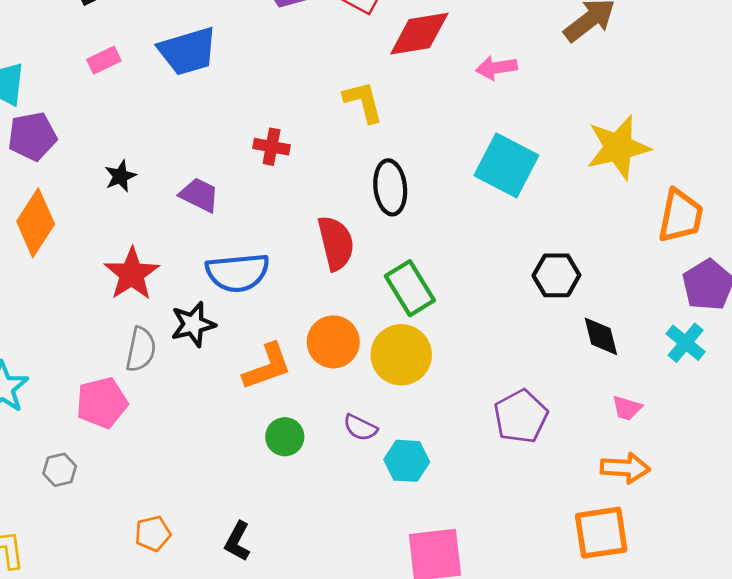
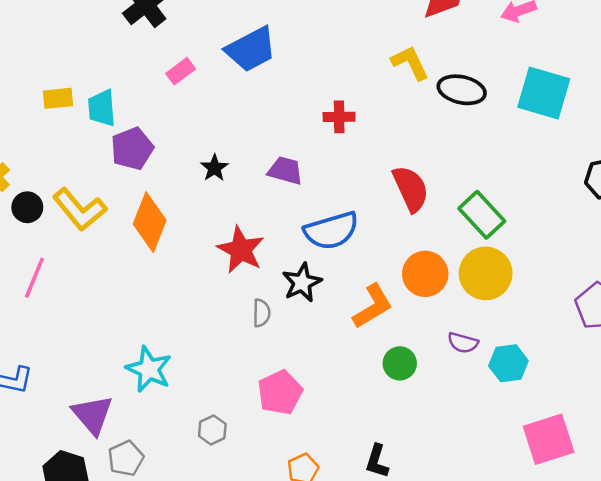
black ellipse: (390, 187) -> (462, 90), moved, turned -60
gray semicircle: (141, 349) -> (261, 313), size x0.7
pink pentagon: (102, 403) -> (280, 393), moved

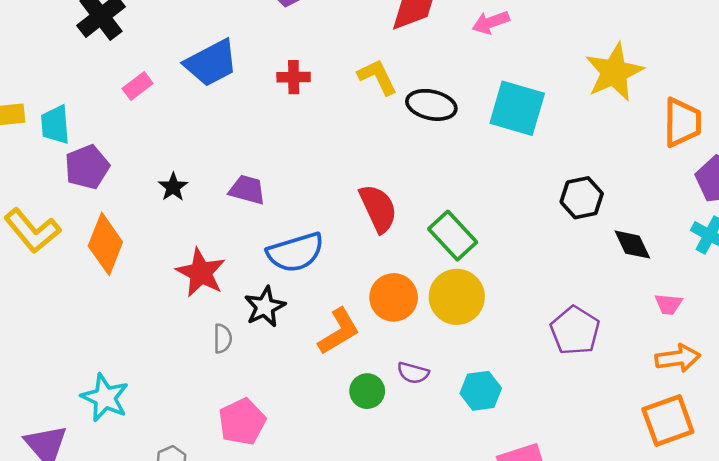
red cross: (339, 117) -> (294, 77), moved
purple semicircle: (463, 343) -> (413, 373), moved

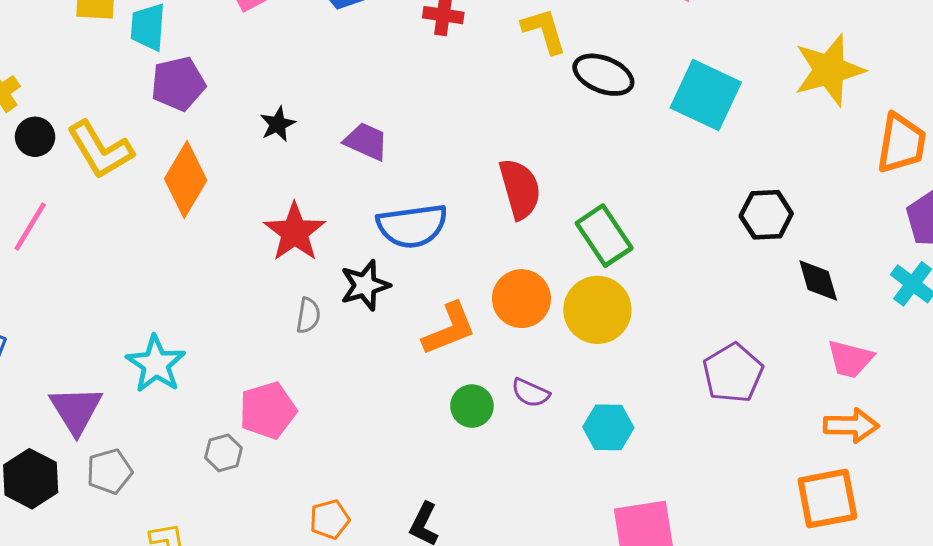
pink trapezoid: (668, 304) -> (850, 359), size x1.4
pink pentagon: (242, 422) -> (268, 410), moved

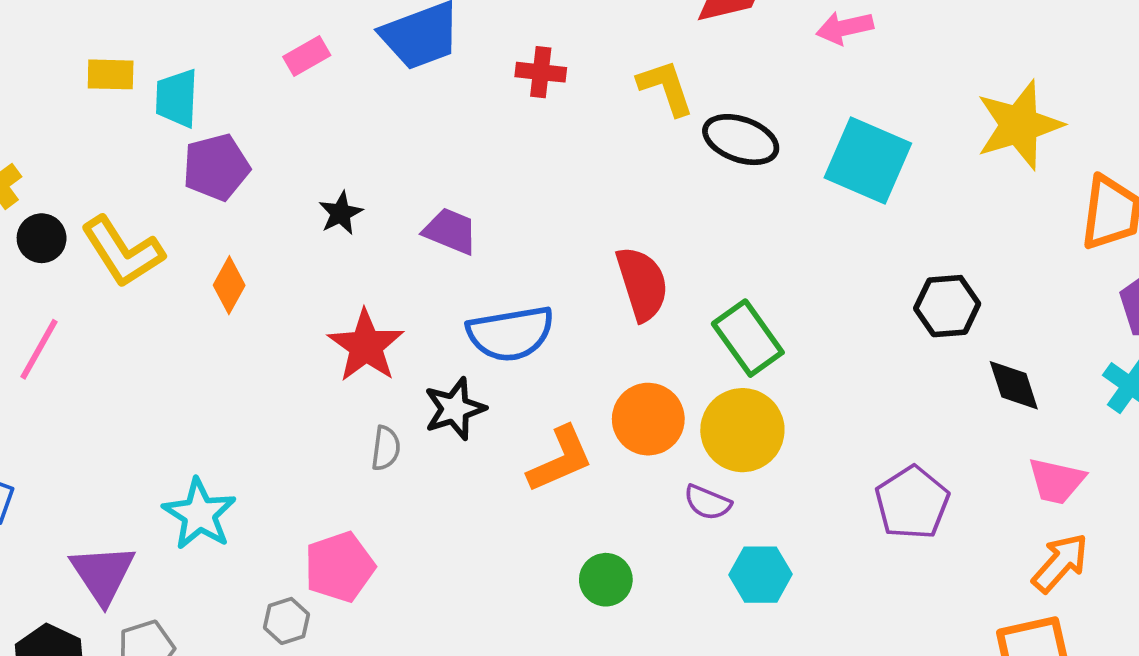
orange diamond: (186, 180) -> (229, 285), size x0.6
purple semicircle: (531, 393) -> (707, 502), moved
green circle: (472, 406) -> (606, 580), moved
orange arrow: (851, 425) -> (1060, 563), turned -48

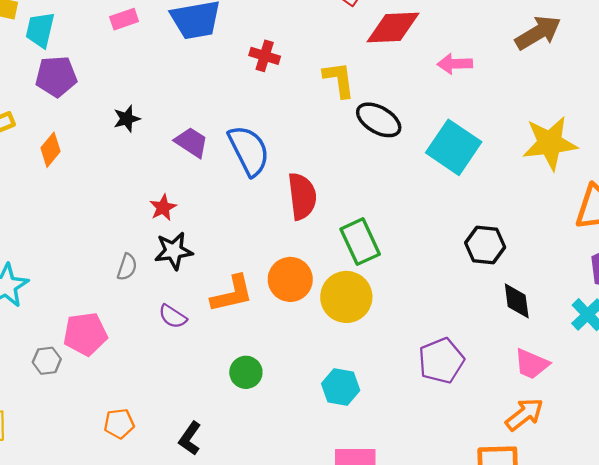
blue semicircle: (511, 334) -> (249, 150), moved, turned -118
red star: (366, 346) -> (163, 208), moved, size x0.6
purple semicircle: (707, 502) -> (173, 316), moved

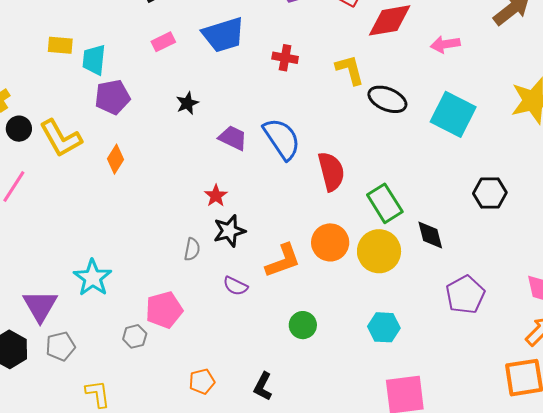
black star: (127, 119) -> (187, 103), moved
black diamond: (517, 301) -> (430, 235), moved

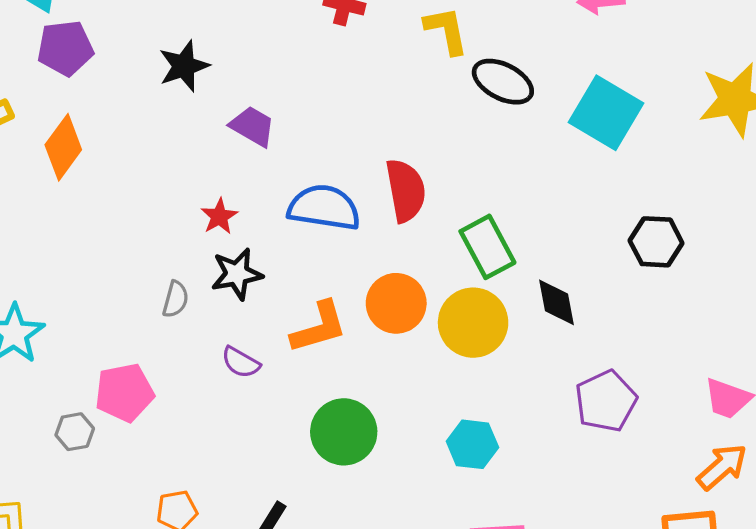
black star: (187, 103) -> (184, 66), size x1.4
blue semicircle: (282, 139) -> (324, 208), moved, turned -51
orange diamond: (115, 159) -> (63, 147), size x1.4
green circle: (303, 325) -> (344, 432), size x1.5

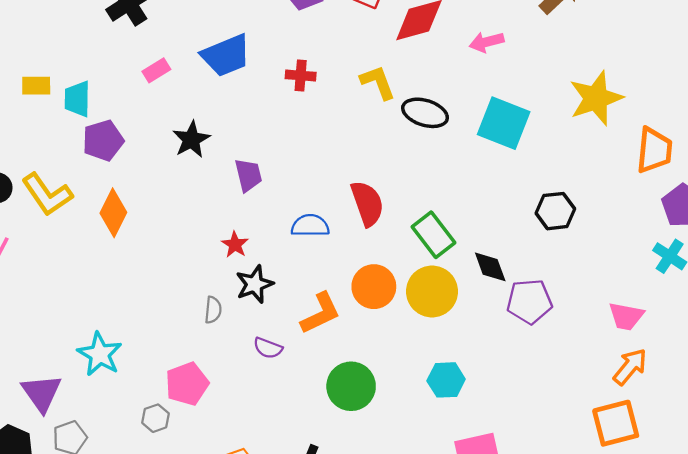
purple trapezoid: (252, 126) -> (248, 175), turned 56
blue semicircle: (324, 208) -> (310, 226), size x0.7
purple pentagon: (606, 401) -> (529, 301), moved, turned 30

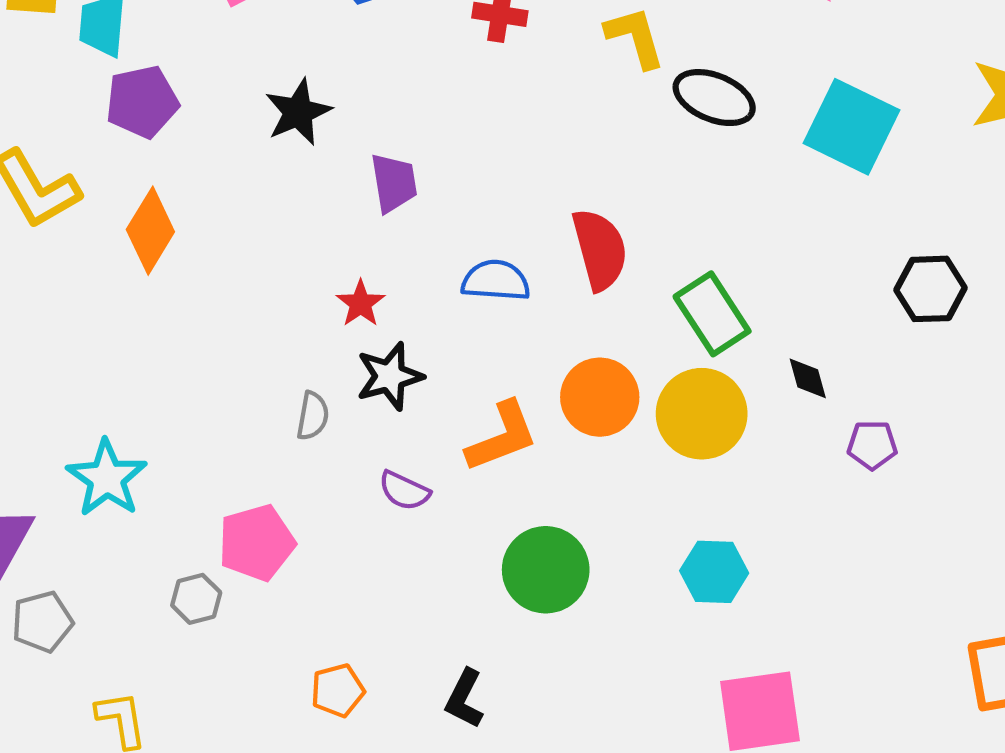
black diamond: (490, 267) -> (808, 378), size x0.7
purple pentagon: (529, 301) -> (872, 445), size x0.6

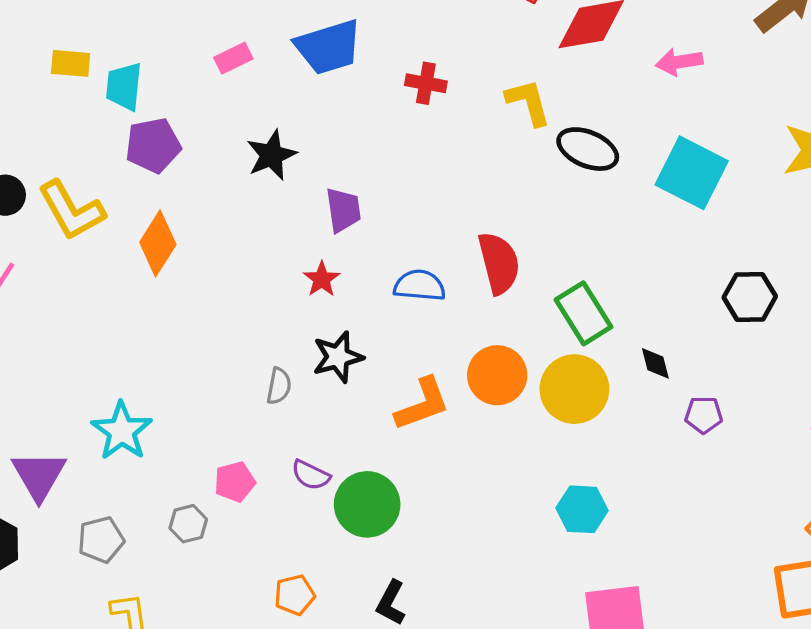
red star: (361, 303) -> (322, 279), moved
purple semicircle: (404, 491) -> (311, 475), moved
pink pentagon: (257, 543) -> (235, 482), size x0.7
green circle: (546, 570) -> (367, 504), moved
gray pentagon: (42, 622) -> (101, 540), moved

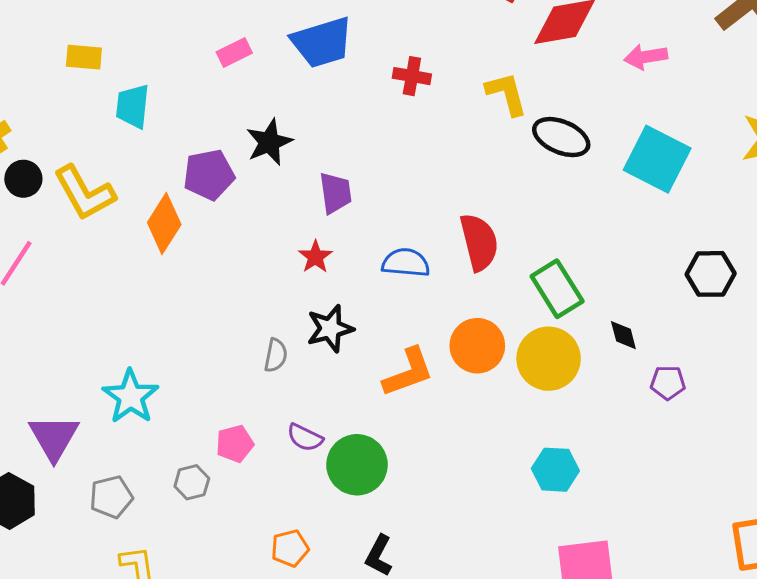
cyan trapezoid: (124, 86) -> (133, 106), moved
purple pentagon: (153, 145) -> (209, 175), moved

